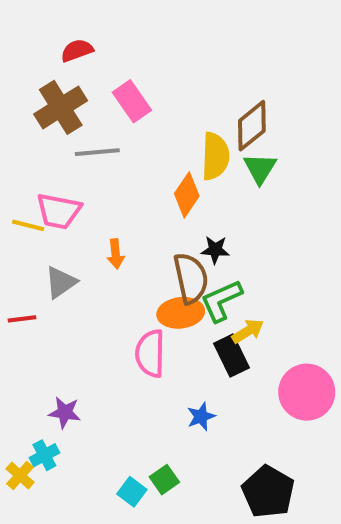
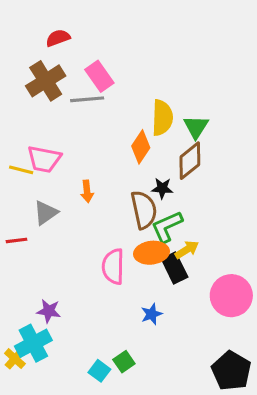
brown diamond: (252, 126) -> (190, 161), moved
gray line: (97, 152) -> (87, 99), moved
orange ellipse: (181, 313) -> (152, 253), moved
cyan cross: (44, 455) -> (33, 343), size x1.6
black pentagon: (268, 492) -> (231, 371), moved

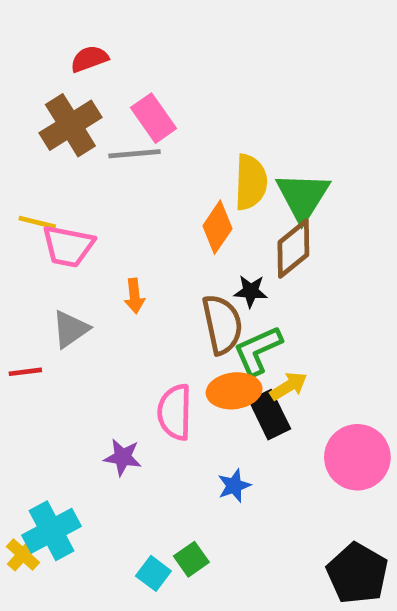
green triangle: (196, 127) -> (303, 196), size x1.4
yellow line: (21, 170) -> (37, 222), moved
purple star: (49, 311) -> (123, 457), moved

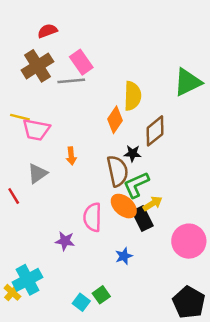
green triangle: (303, 196) -> (188, 82), moved, turned 32
red line: (25, 372) -> (14, 196), turned 66
orange ellipse: (234, 391) -> (124, 206), turned 48

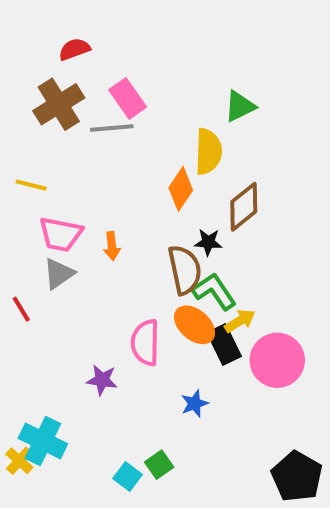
green triangle: (188, 82) -> (240, 106), moved, size x0.7
pink trapezoid: (36, 130) -> (61, 234), moved
green L-shape: (136, 185) -> (214, 291), turned 80
pink circle: (189, 241) -> (277, 360), moved
cyan cross: (27, 280) -> (43, 441), turned -36

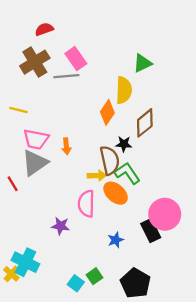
gray triangle: (59, 274) -> (35, 163), size x1.4
yellow arrow: (240, 321) -> (97, 176), moved, turned 30
black rectangle: (224, 345) -> (151, 231), moved
black pentagon: (297, 476) -> (135, 283), moved

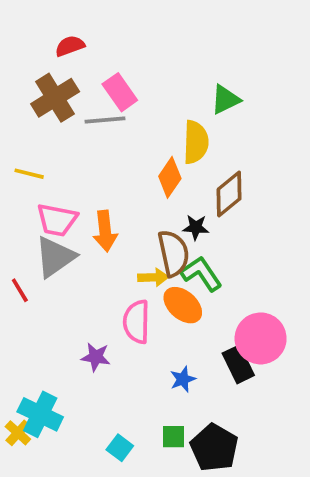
orange arrow: (66, 146) -> (105, 231), size x1.5
green square: (94, 276) -> (174, 437), moved, turned 35

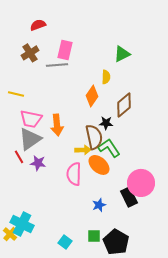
pink rectangle: (120, 92) -> (65, 50), turned 48
brown cross: (55, 98) -> (30, 53), size x0.7
yellow semicircle: (196, 142) -> (106, 77), size x0.6
red line: (20, 290) -> (19, 157), moved
purple star: (96, 357) -> (38, 163), moved

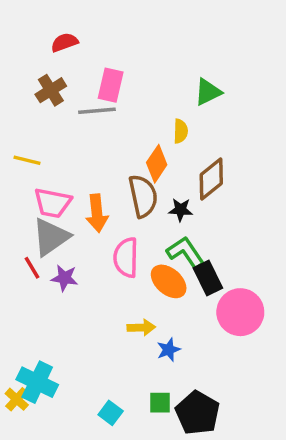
brown semicircle: (94, 137) -> (143, 196), moved
yellow arrow: (83, 150) -> (141, 328), moved
pink semicircle: (74, 174) -> (126, 258), moved
black rectangle: (129, 197) -> (208, 278), moved

